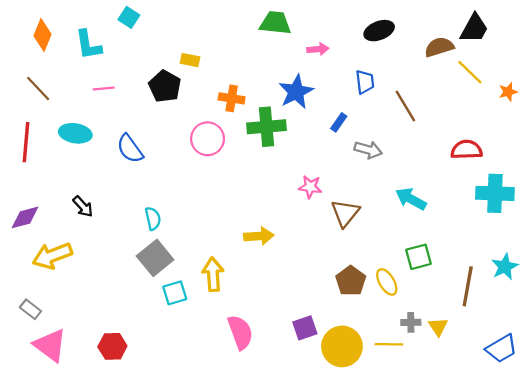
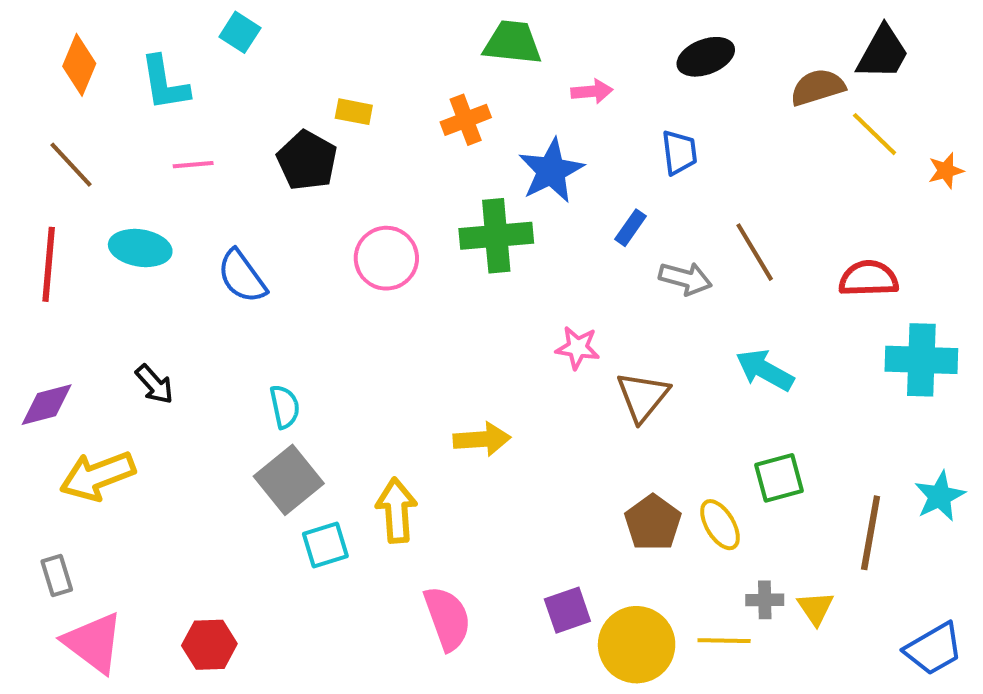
orange cross: (232, 98) -> (466, 120), moved, turned -30
brown line: (405, 106) -> (755, 252), moved
gray rectangle: (30, 309) -> (57, 576), turned 35

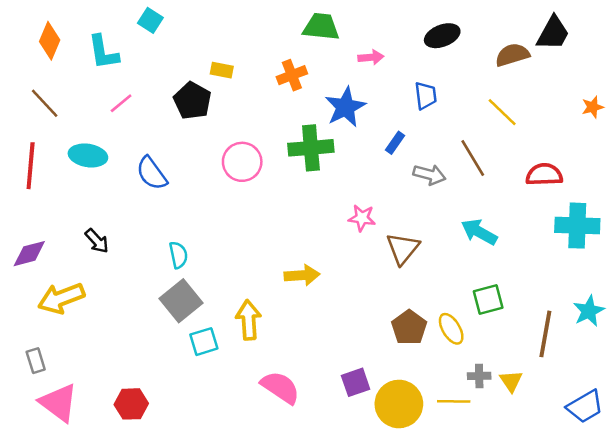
yellow line: (875, 134) -> (502, 112), moved
pink line: (193, 165) -> (121, 103), turned -35
pink semicircle: (447, 618) -> (280, 387), turned -36

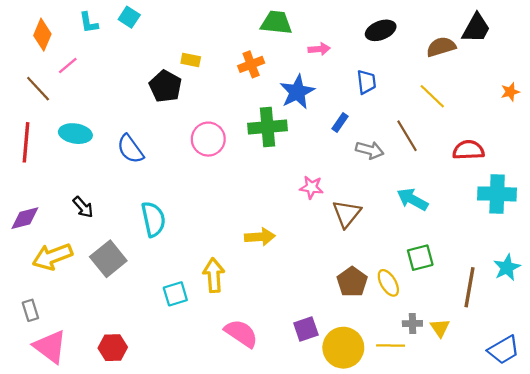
cyan L-shape: (103, 52) -> (89, 23), moved, size x0.7
pink line: (121, 103) -> (68, 65), moved
cyan semicircle: (178, 255) -> (153, 219), size x1.5
gray square: (181, 301) -> (108, 259), moved

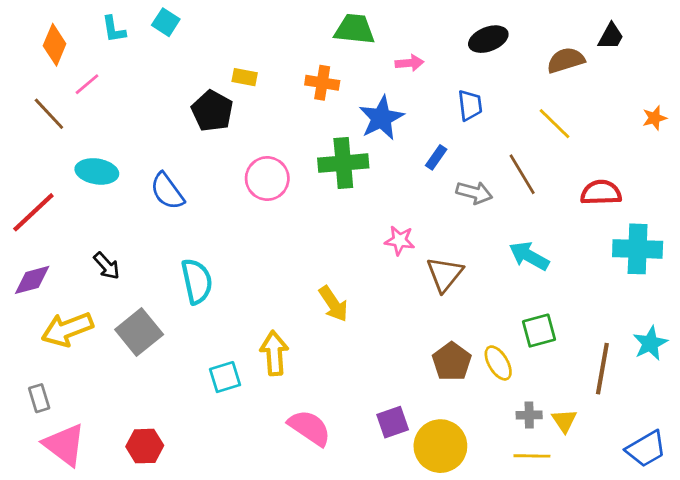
black trapezoid: (476, 28) -> (611, 36), size x0.7
orange cross: (251, 64) -> (322, 83), turned 30
red line: (26, 142) -> (33, 212), moved, turned 42
yellow arrow: (260, 237) -> (333, 304), turned 60
yellow line: (391, 345) -> (532, 456), moved

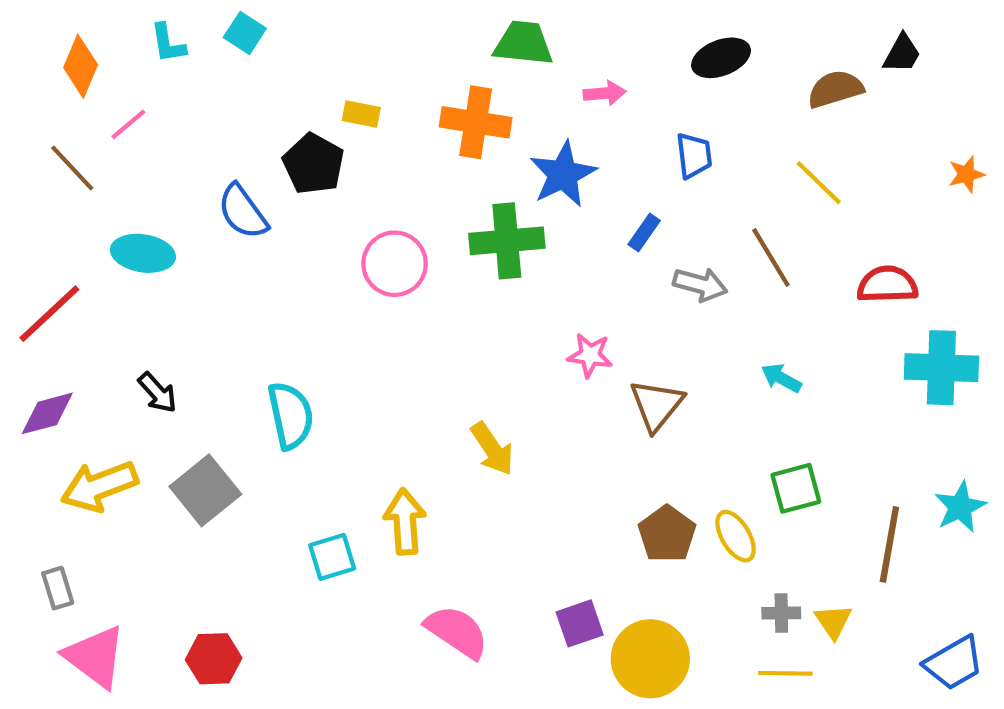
orange cross: (322, 83) -> (476, 122), size x1.4
blue semicircle: (167, 191) -> (243, 212), moved
cyan arrow: (529, 256) -> (781, 378), size x0.7

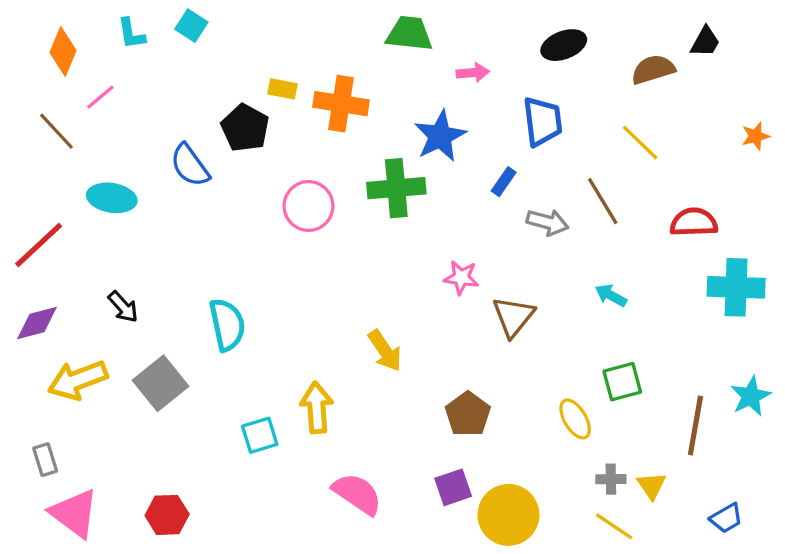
orange cross: (476, 122) -> (341, 104), moved
blue trapezoid: (694, 156) -> (543, 121), size x1.4
brown pentagon: (667, 534) -> (468, 414), moved
blue trapezoid: (954, 663) -> (726, 518), moved, size x0.7
yellow line: (785, 673) -> (614, 526), turned 33

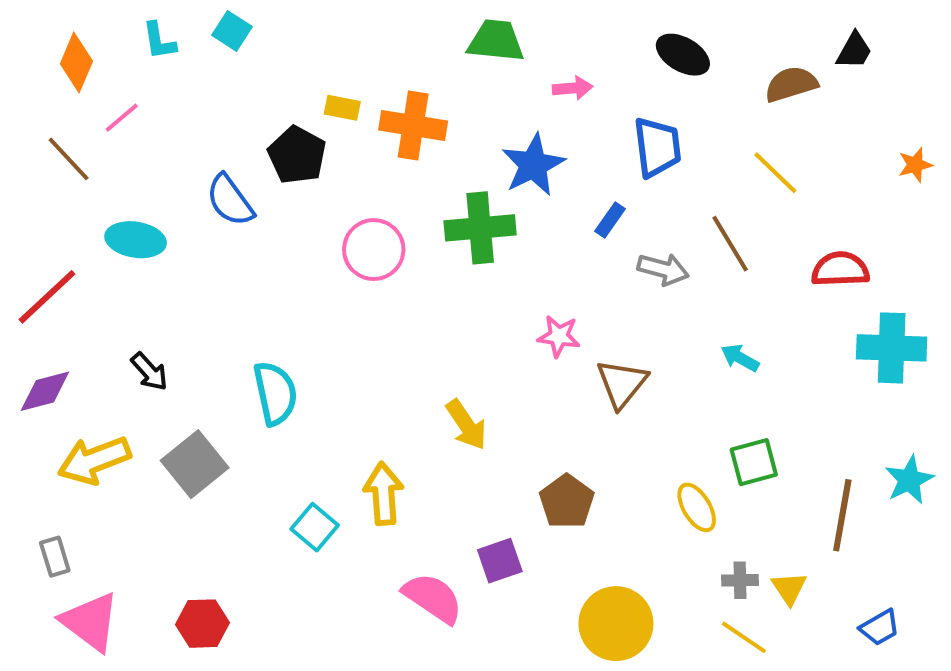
black ellipse: (564, 45) -> (683, 55), turned 51
cyan square: (260, 435) -> (315, 527), turned -33
purple square: (453, 487) -> (500, 561), moved

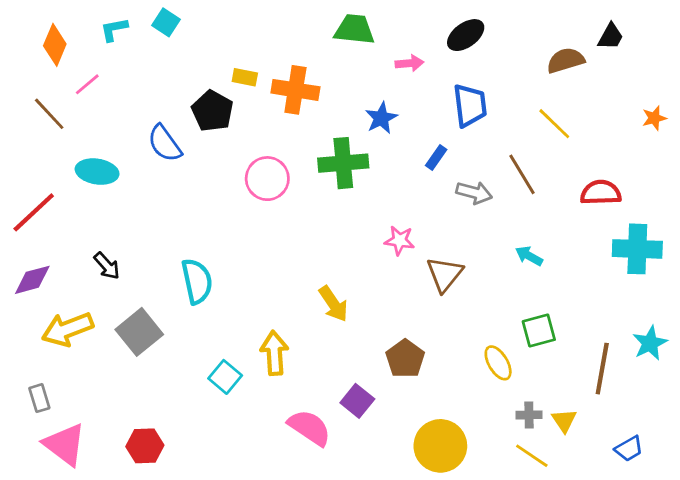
cyan L-shape: (159, 41) -> (114, 29), turned 88
black ellipse: (683, 55) -> (466, 35), moved, turned -66
blue star: (533, 165) -> (381, 118), size x0.7
purple square: (500, 561) -> (357, 401), turned -32

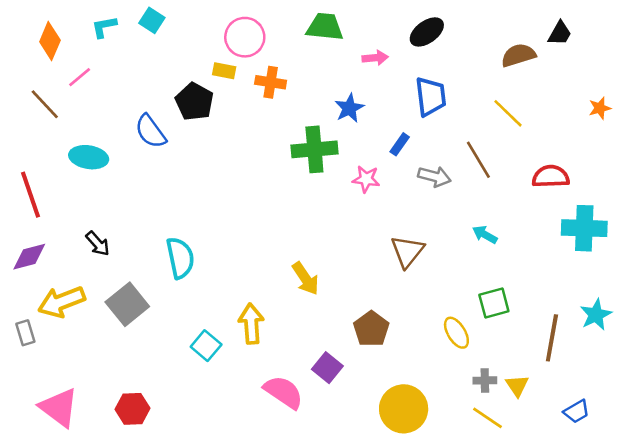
orange cross: (295, 90) -> (271, 82), size x0.7
pink circle: (267, 179) -> (245, 37), moved
red line: (34, 212) -> (31, 195), turned -66
pink star: (400, 240) -> (366, 179), moved
gray rectangle: (39, 398) -> (25, 333), moved

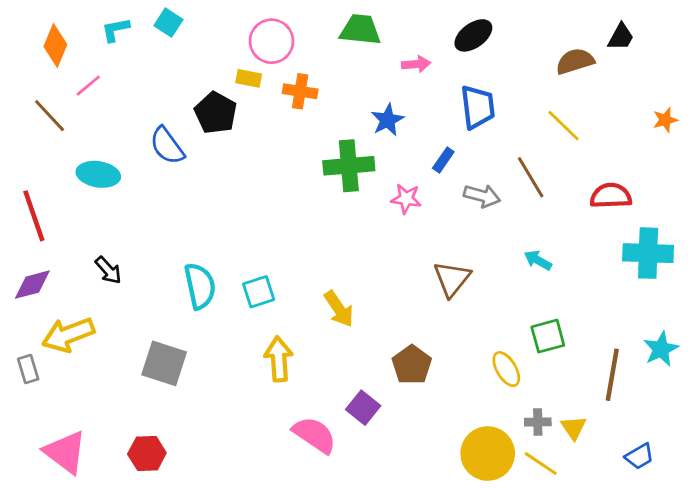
gray square: (127, 304) -> (164, 363), moved, turned -33
cyan square: (206, 346) -> (259, 292), moved, turned 32
yellow circle: (404, 409) -> (488, 454), moved

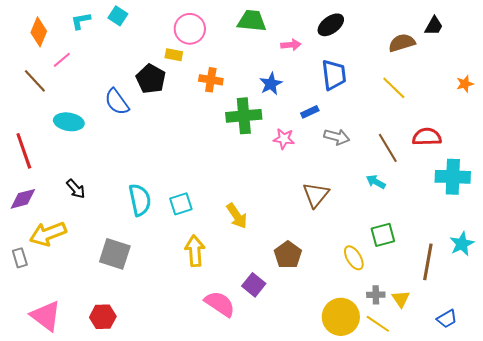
orange cross: (300, 91) -> (211, 80), moved
blue rectangle: (443, 160) -> (310, 112), turned 30
brown line: (531, 177) -> (388, 148), moved

